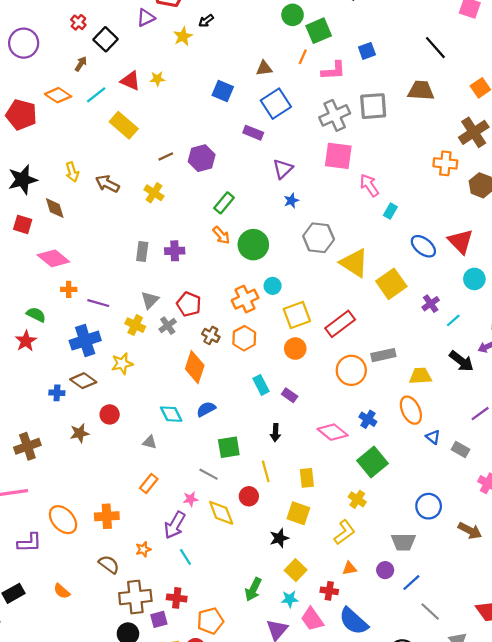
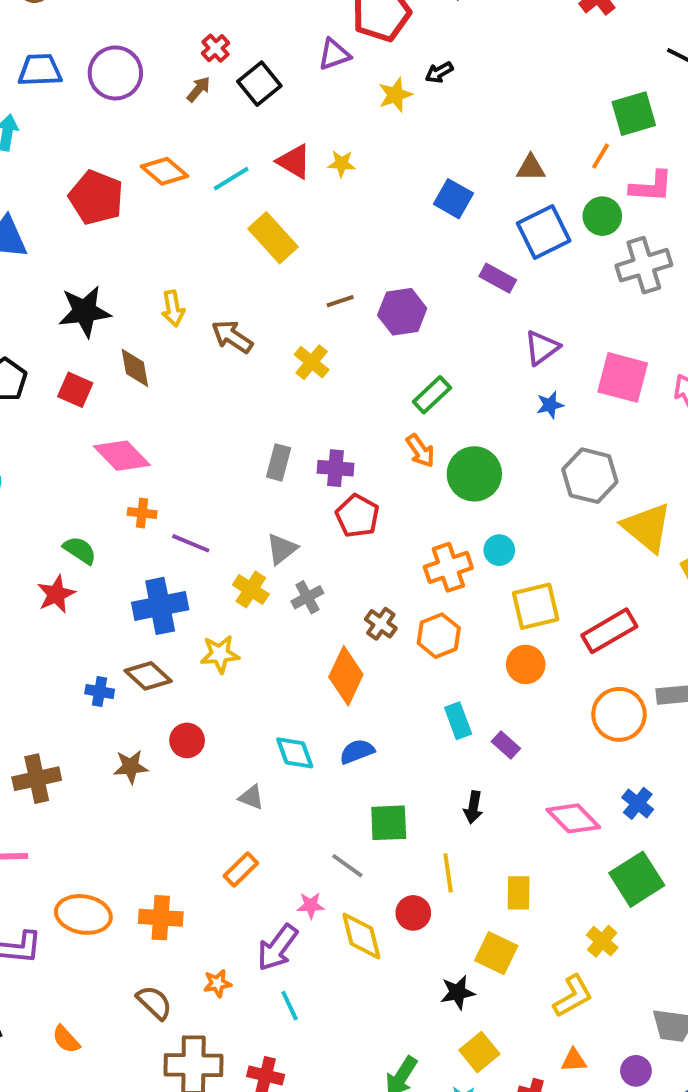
green circle: (293, 15) -> (602, 216), moved
brown arrow: (81, 64) -> (198, 89), moved
pink square: (338, 156) -> (623, 377), moved
red pentagon: (189, 304) -> (357, 516), moved
orange ellipse: (63, 520) -> (83, 914), turned -44

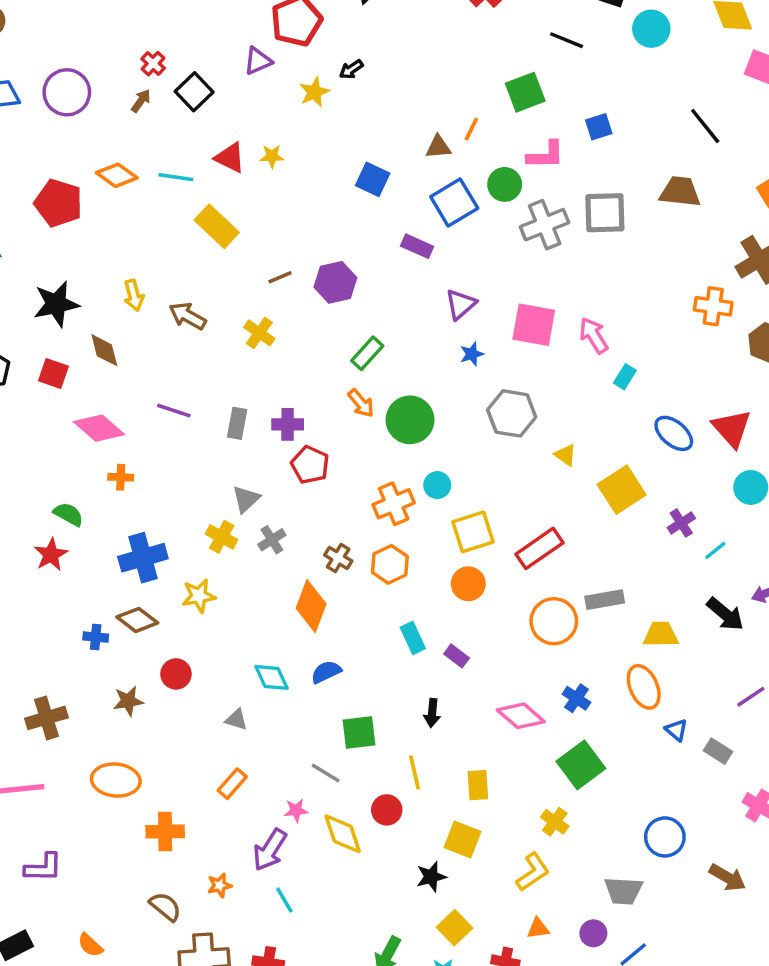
orange line: (601, 156) -> (471, 129), moved
cyan line: (231, 179) -> (176, 177), turned 44
yellow triangle: (647, 527) -> (565, 455), size x0.5
purple line: (191, 543) -> (174, 411), moved
orange ellipse: (83, 914) -> (116, 780), moved

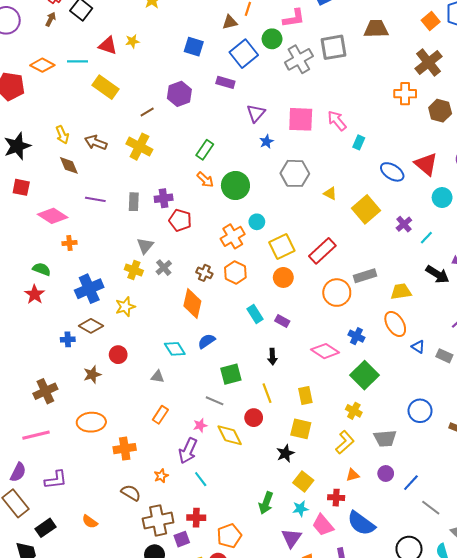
purple hexagon: (335, 282) -> (179, 94), moved
yellow cross: (259, 333) -> (139, 147), size x1.4
brown diamond: (104, 350) -> (69, 165), moved
gray trapezoid: (623, 891) -> (385, 438), moved

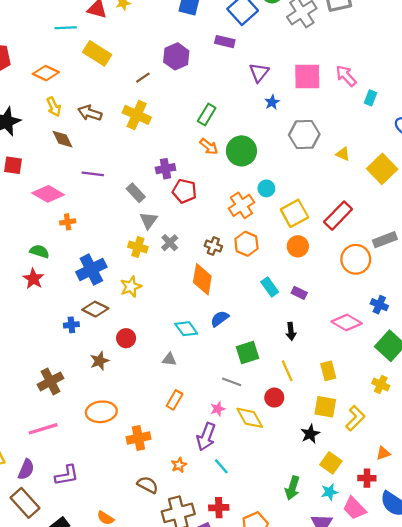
orange diamond: (42, 65) -> (46, 73), moved
gray rectangle: (134, 202) -> (136, 193), moved, turned -42
yellow L-shape: (345, 442) -> (355, 418), moved

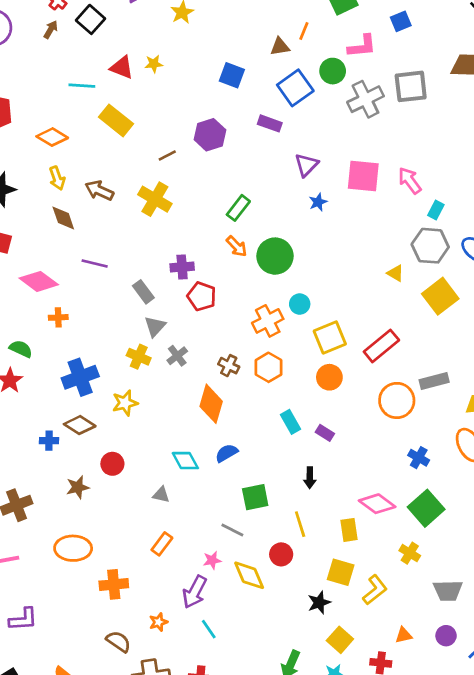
gray hexagon: (304, 135) -> (430, 246), moved
pink diamond: (347, 322) -> (377, 504), moved

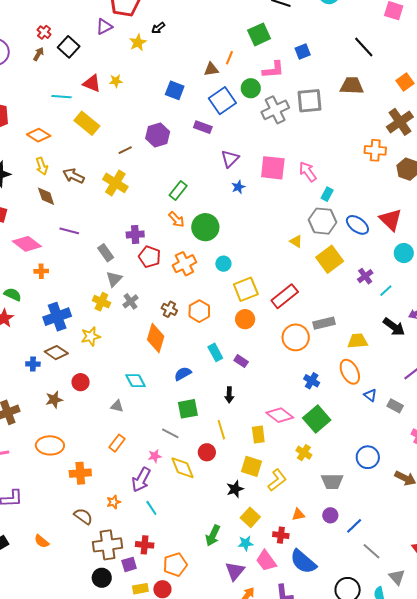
orange cross: (268, 321) -> (184, 264), moved
blue semicircle: (227, 453) -> (183, 374), moved

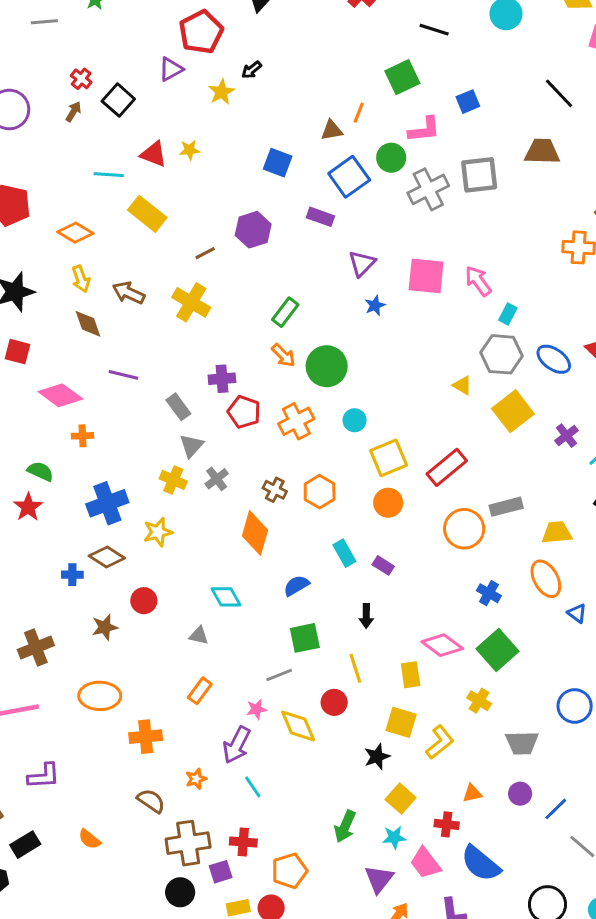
gray line: (170, 433) -> (279, 675), turned -48

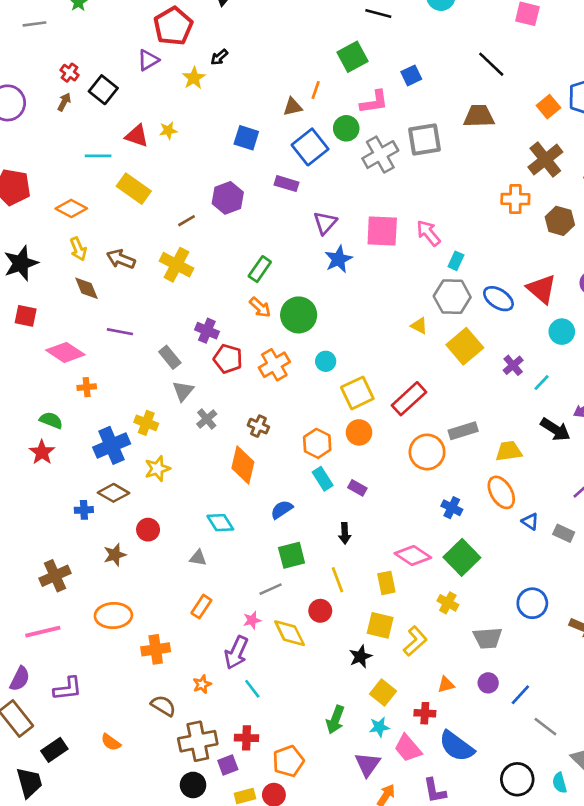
blue star: (375, 305) -> (339, 259), size x1.5
purple cross: (222, 379) -> (207, 331), turned 30
yellow cross: (173, 480) -> (146, 423), moved
orange hexagon: (320, 492) -> (317, 443), moved

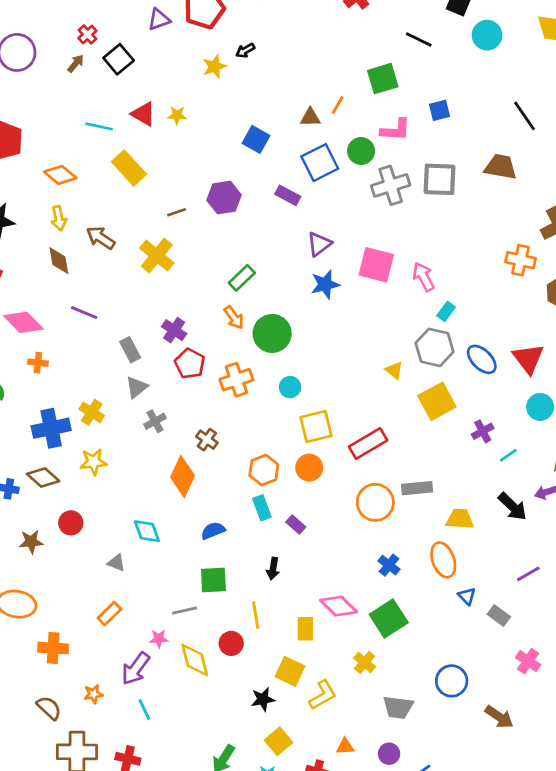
purple triangle: (148, 60) -> (159, 19), moved

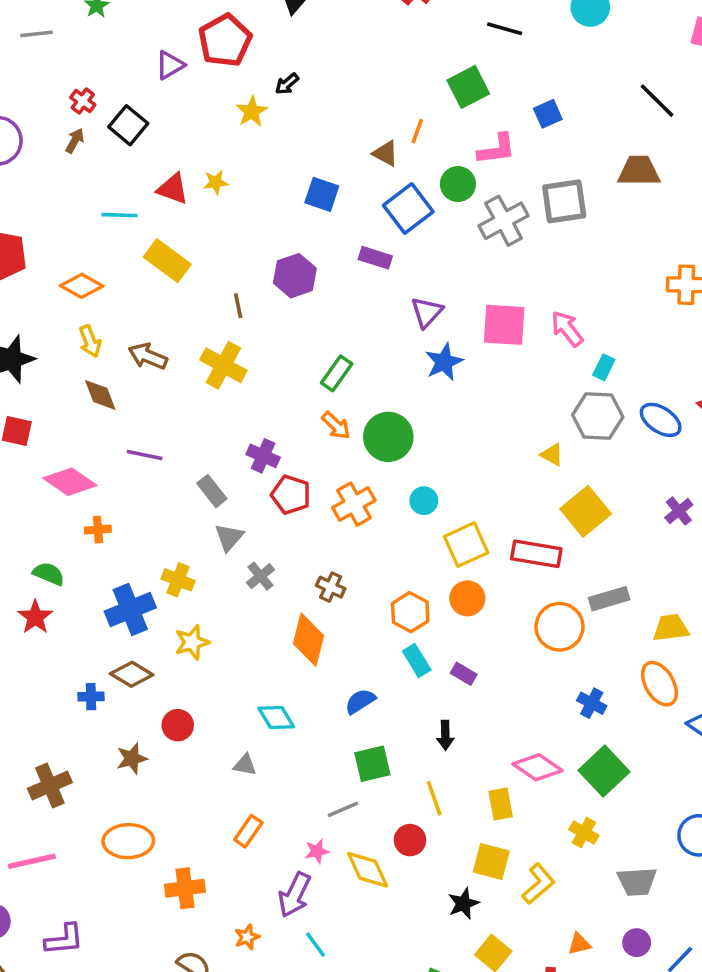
brown triangle: (310, 117) -> (385, 153), turned 40
brown line: (177, 212) -> (238, 306), turned -72
yellow square: (437, 401) -> (586, 511), moved
red rectangle: (368, 443) -> (536, 554), turned 51

